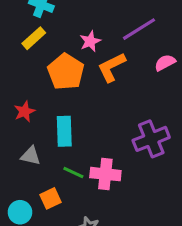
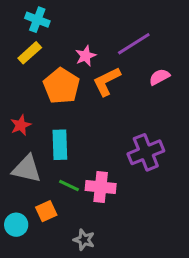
gray triangle: (31, 156) -> (27, 169), size x1.5

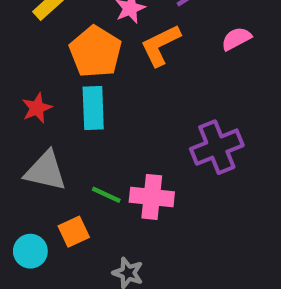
cyan rectangle: (60, 145) -> (93, 108), moved

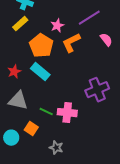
pink semicircle: (236, 39) -> (106, 40), turned 80
cyan rectangle: (93, 108) -> (40, 72), turned -48
orange square: (74, 232) -> (31, 129), turned -32

